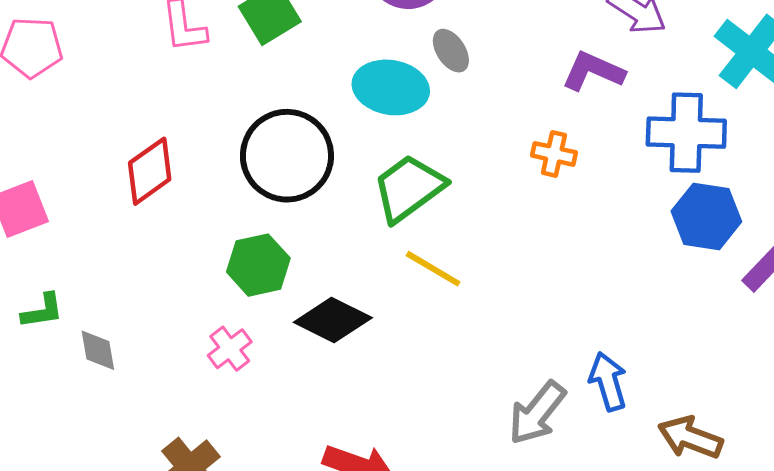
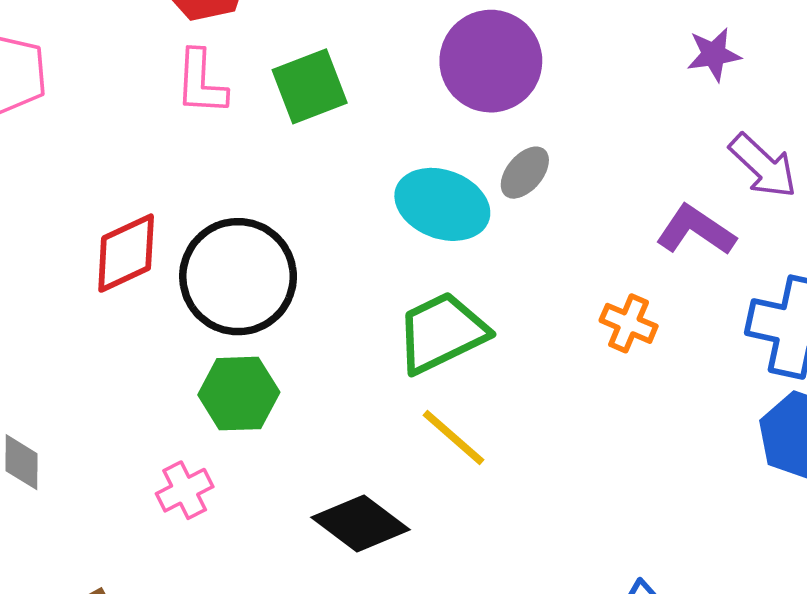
gray ellipse: (451, 51) -> (525, 173), turned 63
black circle: (287, 156) -> (238, 277), moved
black diamond: (333, 320) -> (360, 524), moved

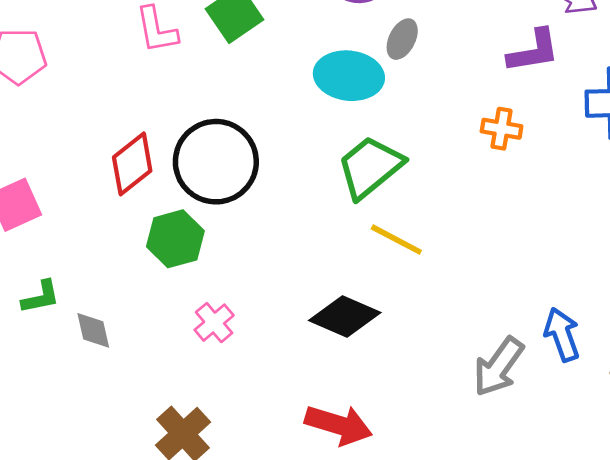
purple L-shape: (696, 230) -> (533, 51), turned 150
green hexagon: (239, 394) -> (175, 239), moved

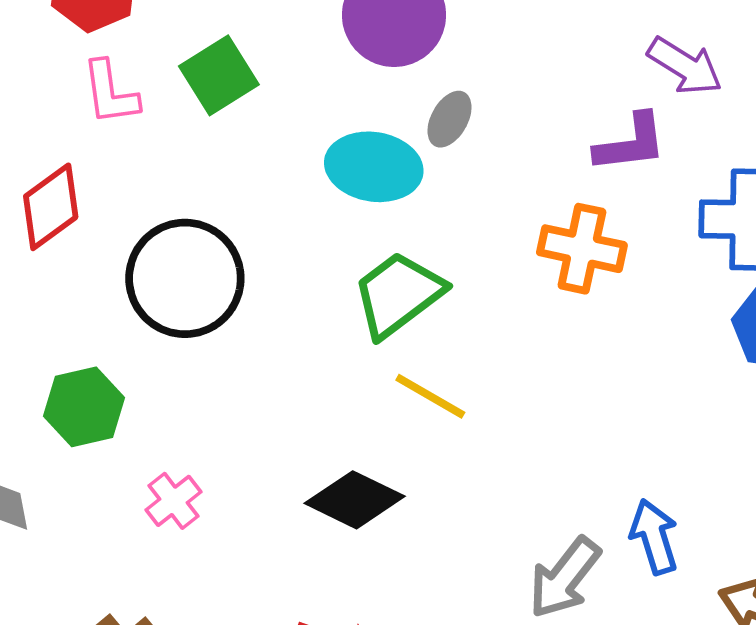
orange cross: (502, 129) -> (582, 249), size x1.5
red diamond: (132, 164) -> (51, 207), moved
green hexagon: (175, 239) -> (84, 407), moved

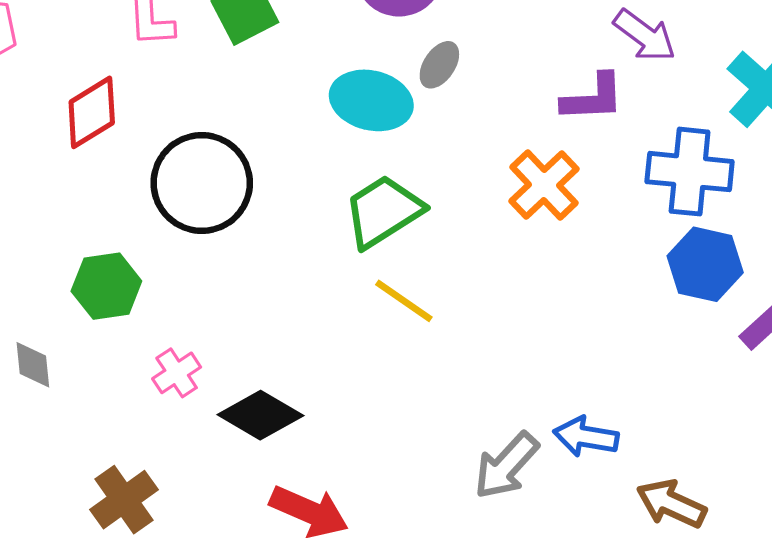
orange cross: (582, 249) -> (544, 185), turned 30
black diamond: (355, 500) -> (260, 415), moved
blue arrow: (654, 537) -> (586, 437), turned -68

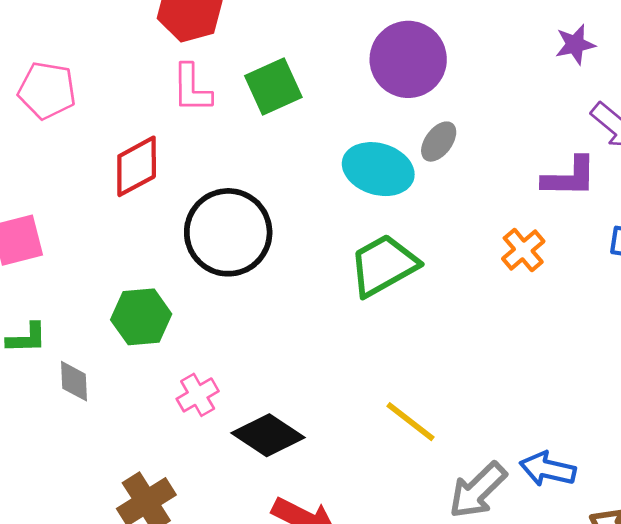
orange cross: (544, 185) -> (523, 250), size x0.7
yellow line: (404, 301) -> (411, 422), moved

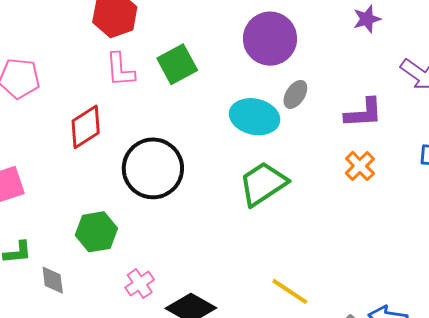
purple star: (575, 44) -> (367, 19), moved
purple L-shape: (569, 177) -> (364, 113), moved

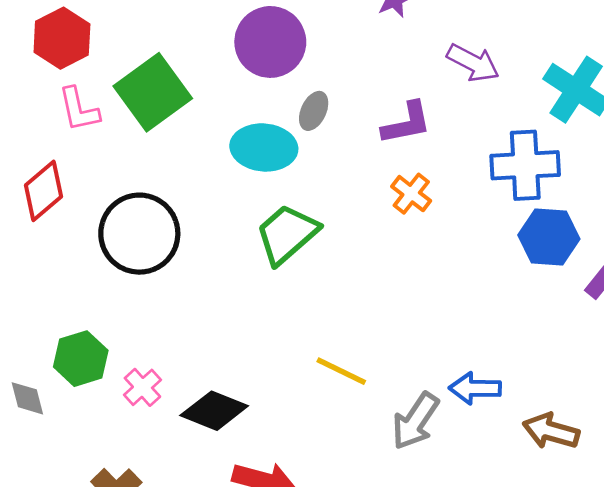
green square: (177, 64) -> (153, 92), size x1.4
green hexagon: (96, 232) -> (81, 359), moved

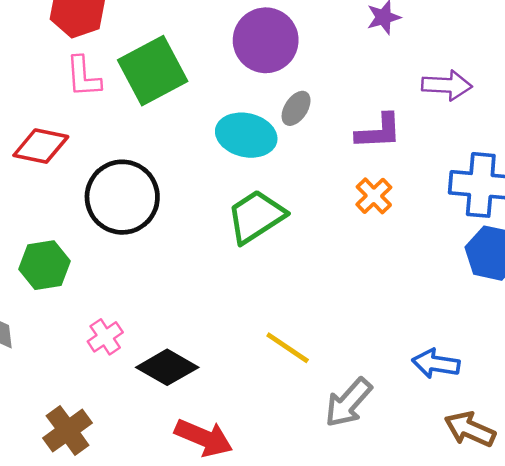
purple arrow: (473, 63) -> (447, 85), turned -33
red diamond: (43, 191) -> (41, 146), turned 44
green hexagon: (81, 359) -> (44, 265), moved
blue arrow: (475, 388) -> (436, 364), moved

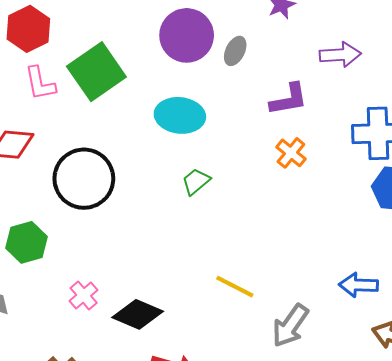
gray ellipse: (296, 108) -> (235, 51), moved
green trapezoid: (256, 217) -> (196, 182), size x0.6

